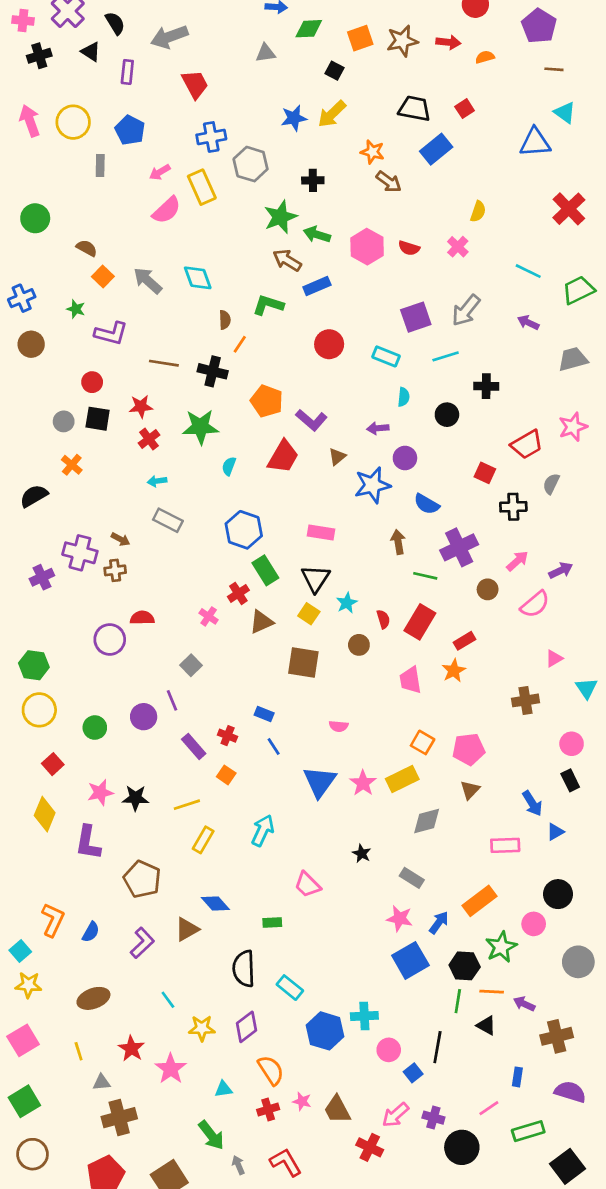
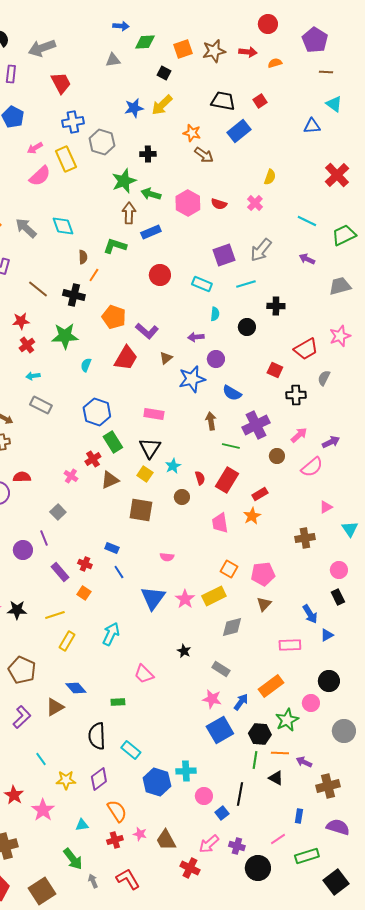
blue triangle: (535, 142) -> (312, 126), size x0.7
brown arrow: (287, 260) -> (129, 213), turned 60
brown line: (164, 363) -> (38, 289), turned 30

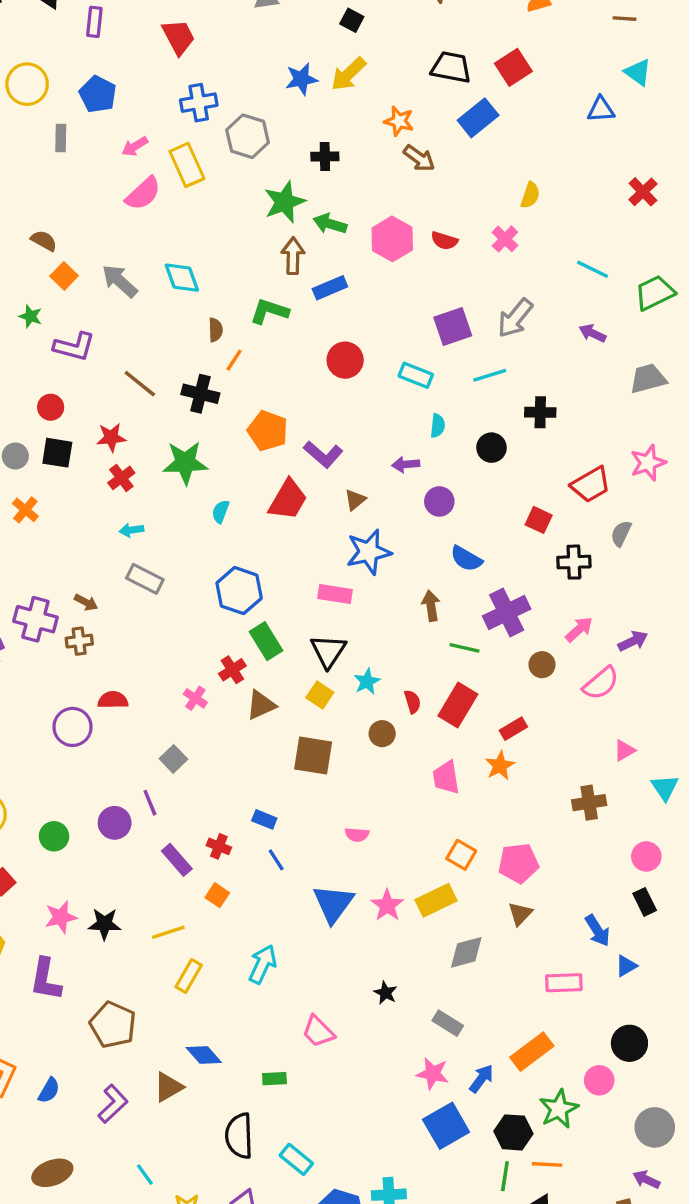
red square: (260, 101) -> (513, 67), size x1.5
red cross: (337, 175) -> (643, 192), size x0.7
blue star: (192, 379) -> (369, 552), moved
purple arrow: (304, 762) -> (646, 1180), moved

